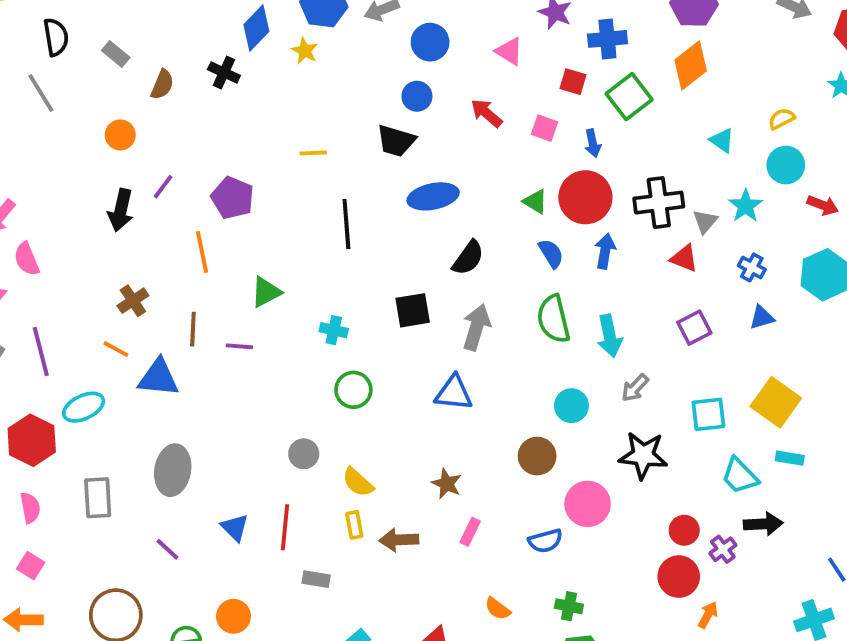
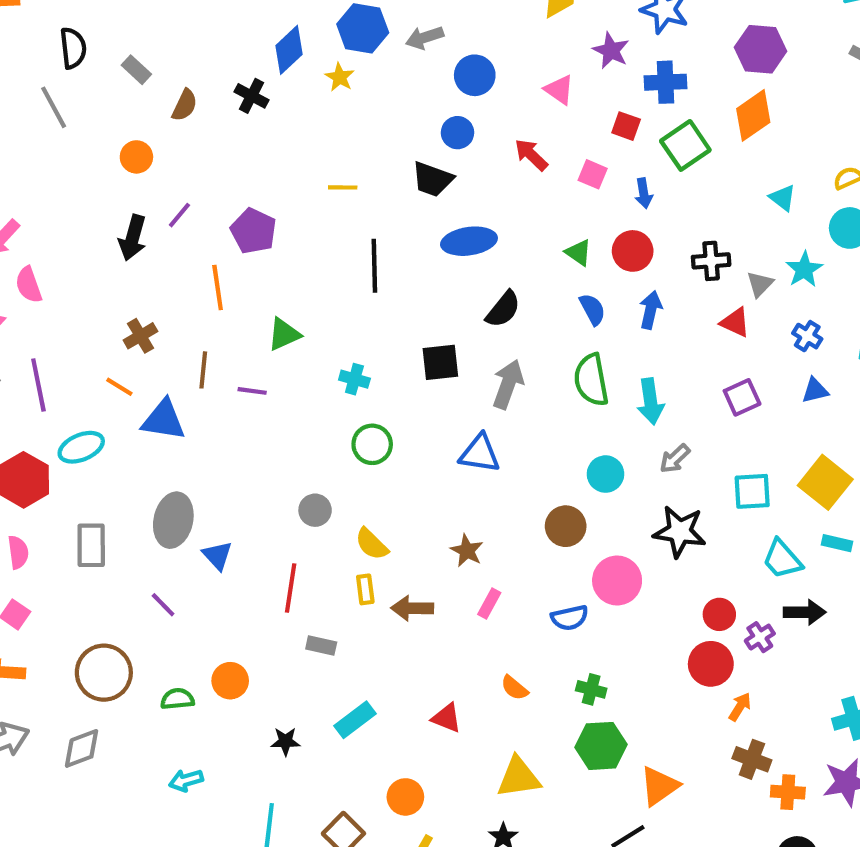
red circle: (585, 197) -> (633, 251), size x0.7
black cross: (659, 203) -> (711, 261), size x0.7
blue triangle: (235, 528) -> (217, 555), moved

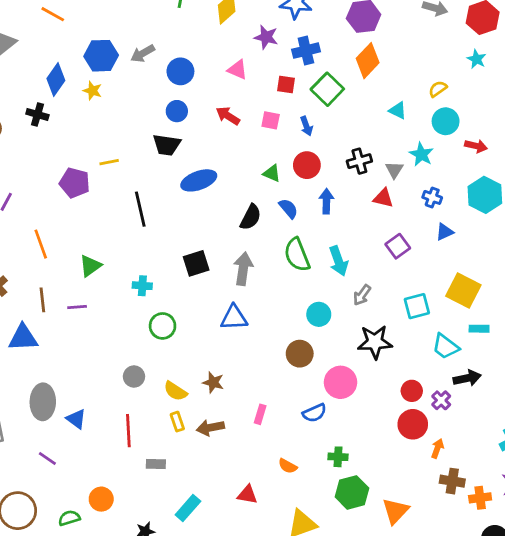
purple pentagon: (253, 231) -> (75, 183), moved
black semicircle: (503, 309) -> (251, 217), moved
brown star: (467, 551) -> (213, 382), moved

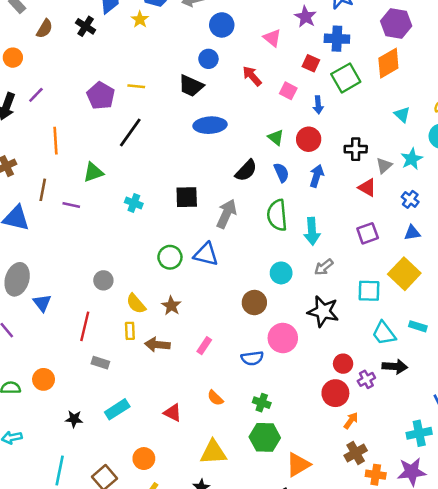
black line: (140, 209) -> (130, 133), moved, turned 32
yellow square: (463, 291) -> (404, 274), moved
green circle: (163, 326) -> (170, 257), moved
brown cross: (452, 481) -> (356, 453), turned 35

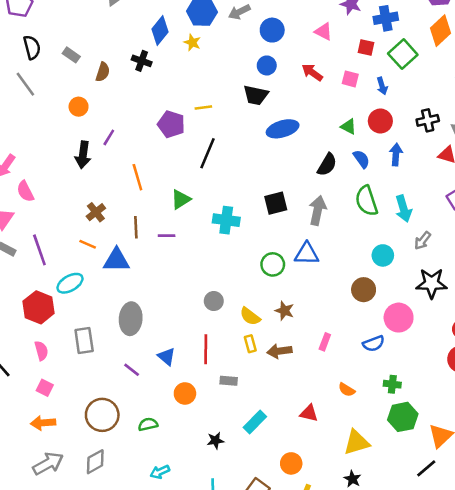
cyan cross: (134, 203) -> (226, 220), size x1.5
blue triangle: (42, 303) -> (167, 357), moved
orange circle: (44, 379) -> (185, 393), moved

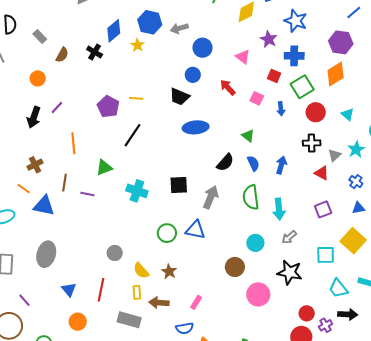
red circle: (380, 121) -> (316, 112), moved
blue semicircle: (374, 344) -> (185, 328), moved
purple line: (132, 370) -> (25, 300), moved
gray rectangle: (229, 381) -> (129, 320), moved, size x1.6

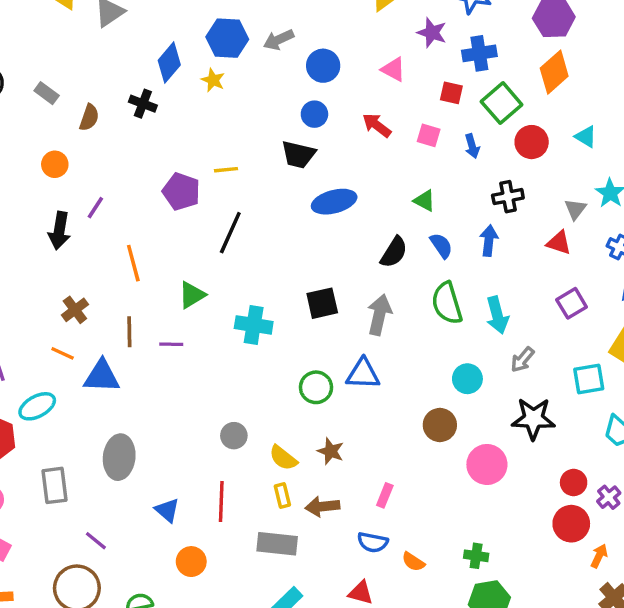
black cross: (312, 143) -> (508, 197), moved
blue semicircle: (185, 328) -> (373, 542), turned 30

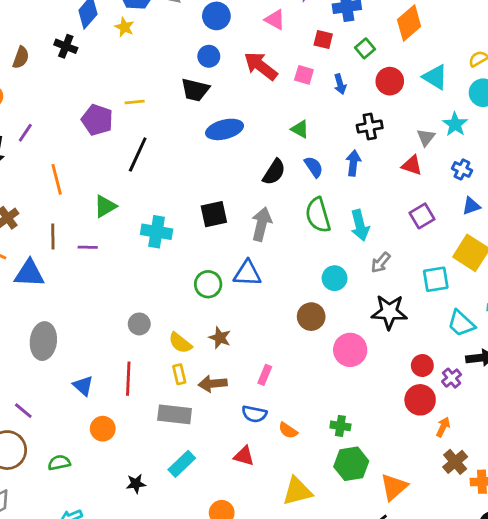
green square: (502, 103) -> (365, 48), size x0.6
red arrow: (377, 125) -> (261, 66), size x1.4
cyan triangle: (586, 137) -> (435, 77), size x1.4

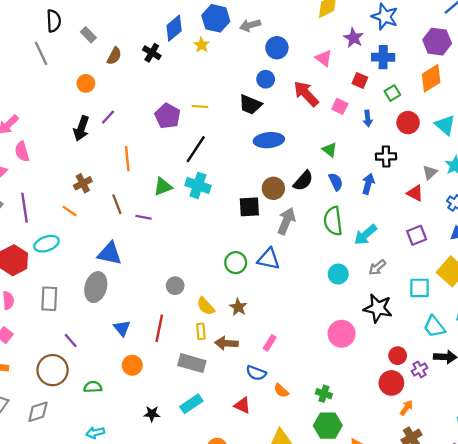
cyan arrow: (360, 225) -> (365, 235), turned 55
cyan cross: (157, 232) -> (198, 185), moved
brown line: (53, 236) -> (117, 204), turned -30
blue triangle: (29, 273) -> (110, 254), moved
brown circle: (311, 317) -> (273, 188), moved

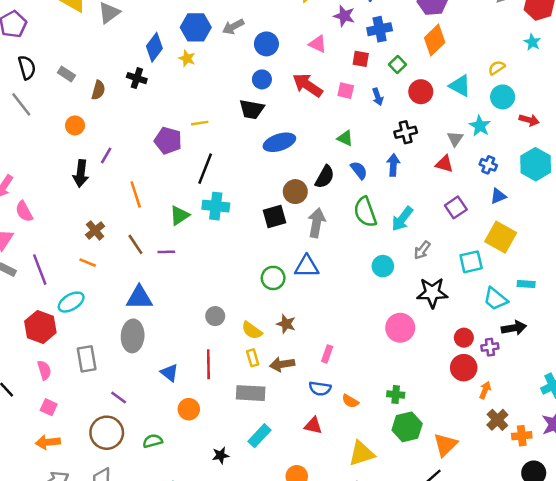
purple cross: (420, 369) -> (490, 347), turned 35

